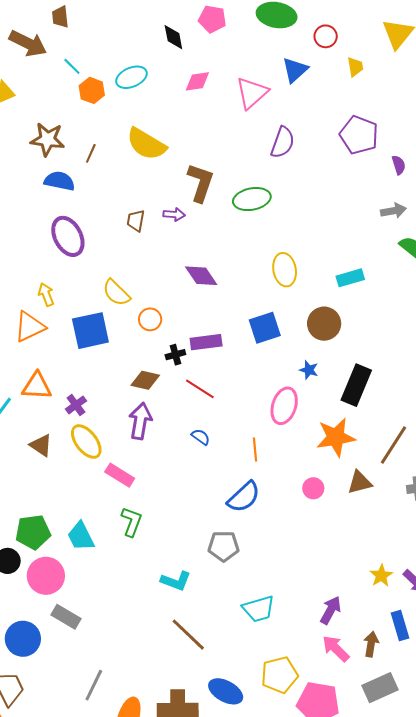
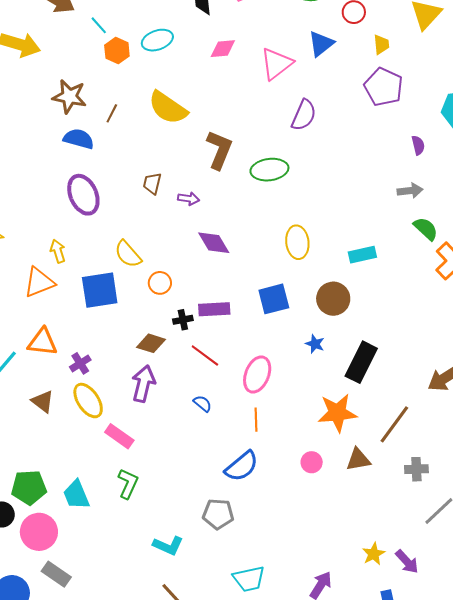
purple pentagon: (359, 135) -> (384, 87), moved
purple arrow: (174, 214) -> (189, 199), moved
pink ellipse: (284, 406) -> (257, 375), moved

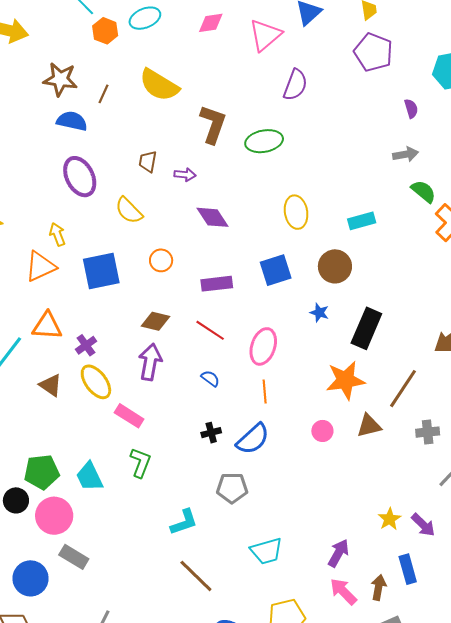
yellow semicircle: (128, 254) -> (129, 210), moved
black cross: (183, 320) -> (211, 433), moved
cyan L-shape: (168, 546) -> (184, 522), turned -40

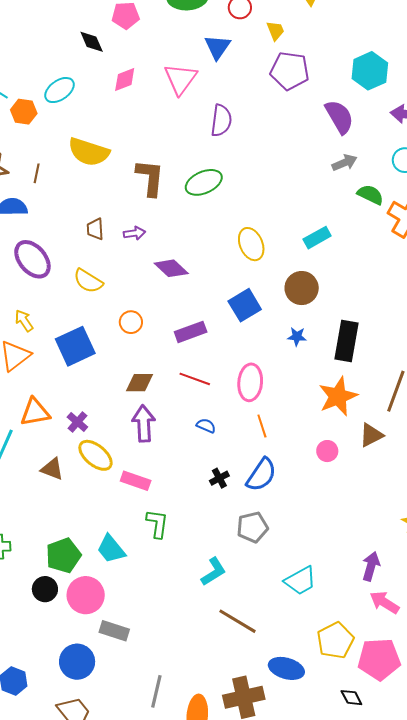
purple semicircle: (411, 109) -> (339, 117), size x1.8

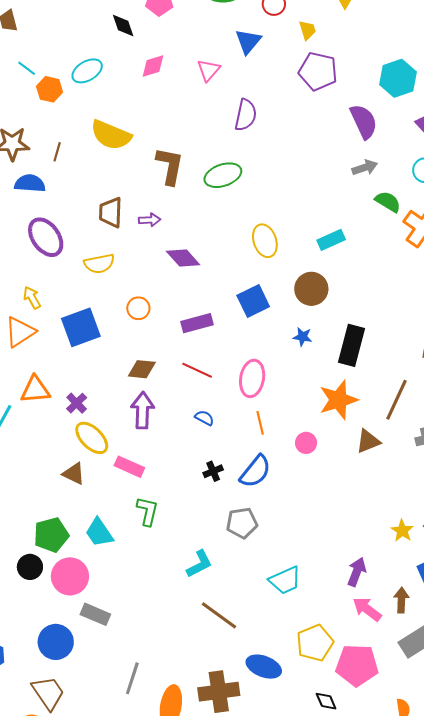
pink triangle: (180, 79) -> (208, 70), size x0.7
brown trapezoid: (95, 229) -> (111, 212), size x1.4
yellow semicircle: (88, 281) -> (99, 264), turned -48
pink circle: (327, 451) -> (306, 443), moved
brown triangle: (52, 469) -> (74, 474), moved

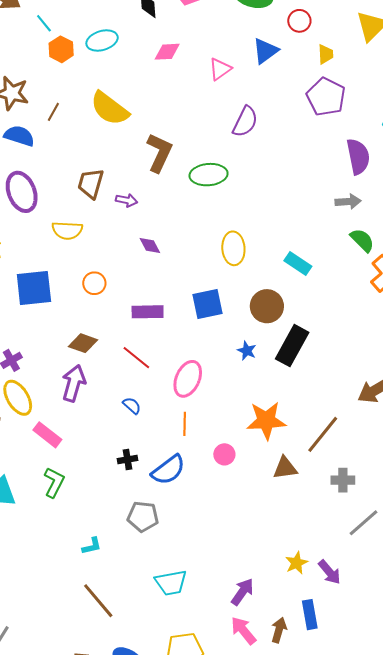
cyan rectangle: (331, 240) -> (298, 263), turned 44
purple diamond: (183, 258) -> (150, 245), size x0.7
black rectangle: (352, 345) -> (292, 346), moved
cyan L-shape: (199, 564) -> (92, 546), size x0.7

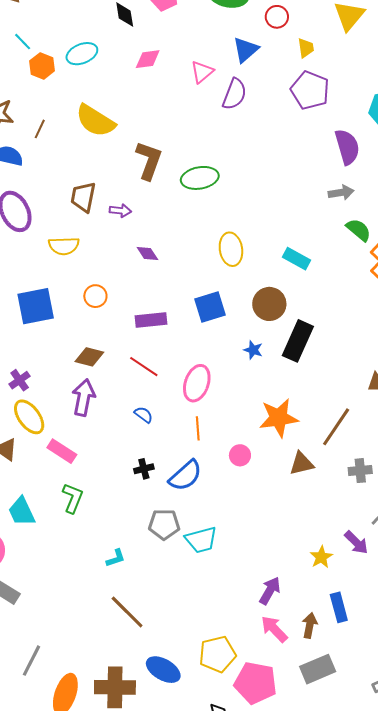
purple semicircle: (245, 122) -> (235, 94), moved
purple arrow: (329, 572) -> (356, 542), moved
cyan trapezoid: (171, 583) -> (201, 540), moved

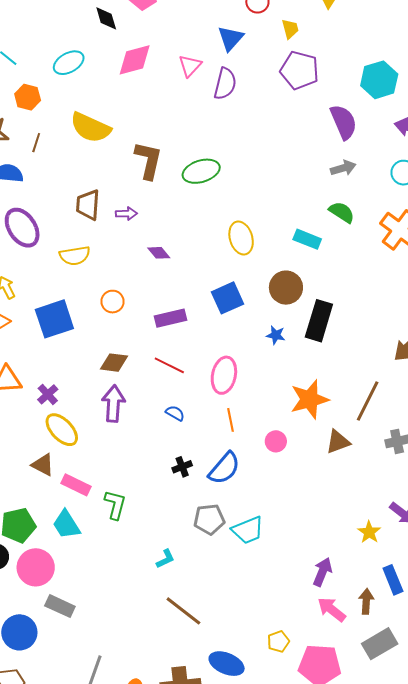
pink diamond: (148, 59) -> (135, 60), size x1.4
orange hexagon: (42, 66) -> (28, 97), moved
green semicircle: (359, 230) -> (342, 212), moved
pink rectangle: (62, 451) -> (76, 485), moved
yellow pentagon: (217, 654) -> (278, 642), size x0.6

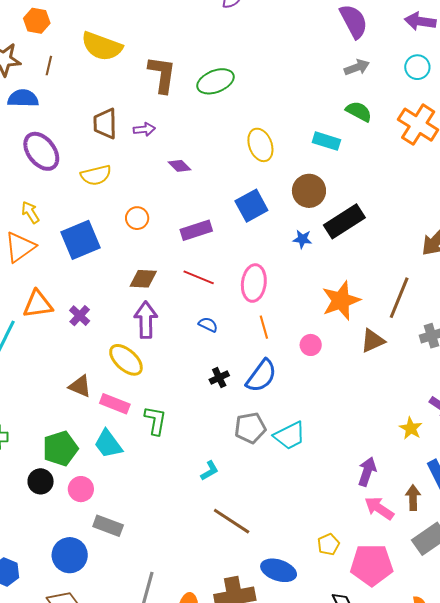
black rectangle: (319, 321) -> (344, 221), turned 45
yellow ellipse: (62, 430) -> (126, 360), moved
pink circle: (36, 567) -> (81, 489), size x0.7

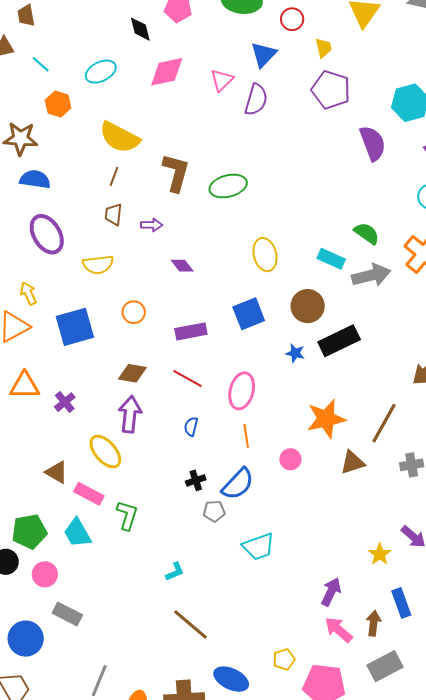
brown line: (49, 66) -> (114, 176), moved
gray arrow: (357, 67) -> (371, 275), moved, size x1.5
brown trapezoid: (105, 124) -> (113, 214), size x0.7
blue semicircle: (208, 325) -> (191, 426), turned -108
gray pentagon: (250, 428) -> (214, 511), moved, size x0.7

